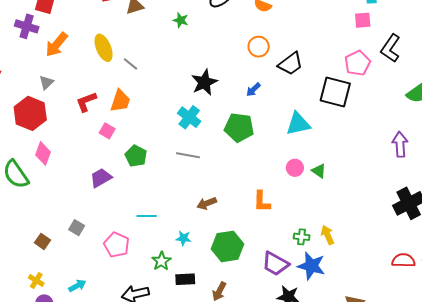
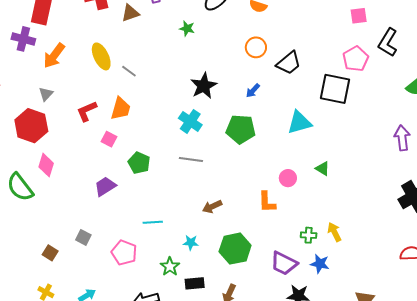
green star: (181, 20) -> (187, 29), moved
pink circle: (295, 168) -> (288, 178), moved
blue star: (311, 266) -> (320, 264), size x0.7

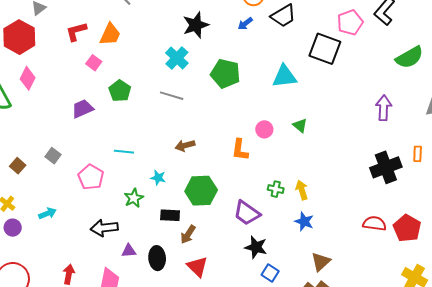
blue arrow: (253, 91) -> (245, 24), moved
blue star: (320, 264) -> (304, 222), moved
black rectangle: (195, 283) -> (170, 215), moved

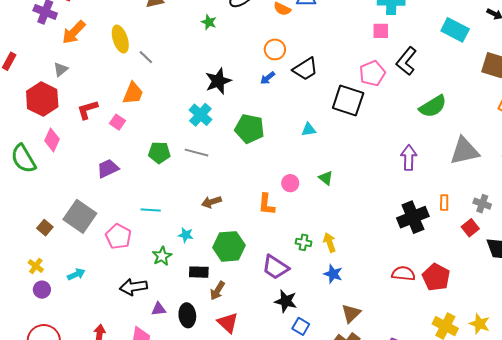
red L-shape: (76, 31) -> (87, 110), moved
cyan triangle: (284, 76) -> (309, 129), size x0.6
green pentagon: (120, 91) -> (159, 153), moved, turned -30
gray square: (53, 156) -> (80, 216), size x2.0

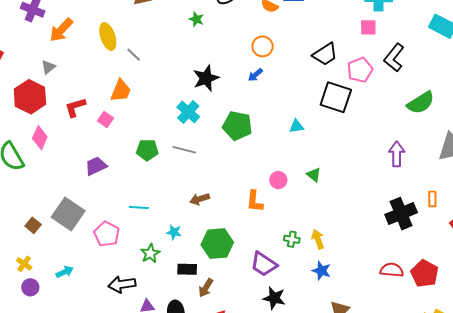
black trapezoid: (305, 69) -> (325, 54), moved

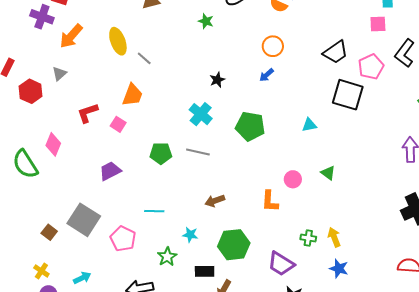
black star: (206, 78) -> (217, 80), size x0.6
red hexagon: (30, 97) -> (31, 91), moved, size x0.7

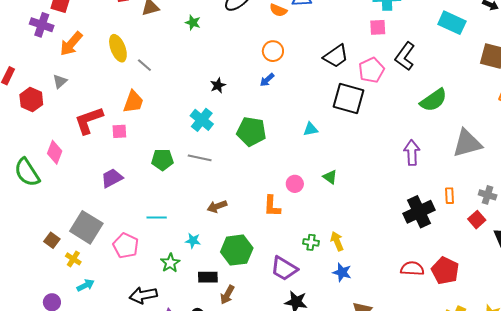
green star: (206, 21) -> (193, 23), moved
red L-shape: (88, 113) -> (89, 120), size x1.4
pink square: (118, 124) -> (119, 131), turned -35
yellow cross: (41, 271) -> (73, 259), moved

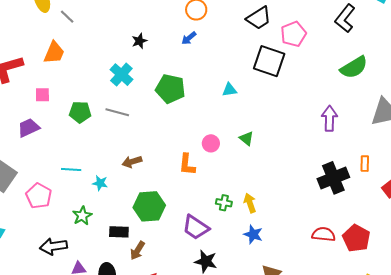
black L-shape: (405, 56) -> (345, 18), moved
pink square: (119, 131) -> (42, 95), moved
cyan star: (193, 241) -> (100, 183), moved

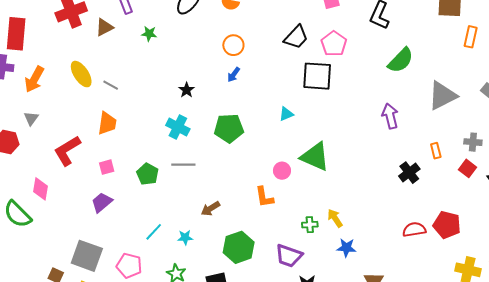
green pentagon: (80, 112) -> (148, 174), turned -30
green triangle: (246, 138) -> (315, 157), size x2.0
cyan line: (71, 170) -> (154, 232), turned -36
black cross: (333, 178) -> (409, 173), size x0.7

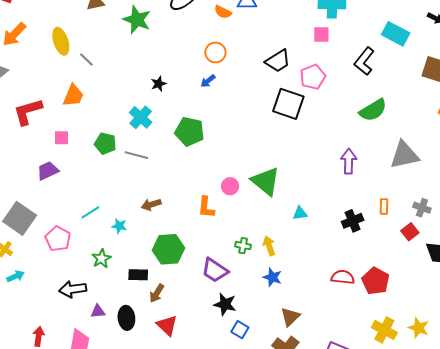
green star: (149, 34) -> (137, 20), size x1.8
cyan triangle: (286, 114) -> (300, 213), moved
green pentagon: (148, 174) -> (105, 143), moved, turned -30

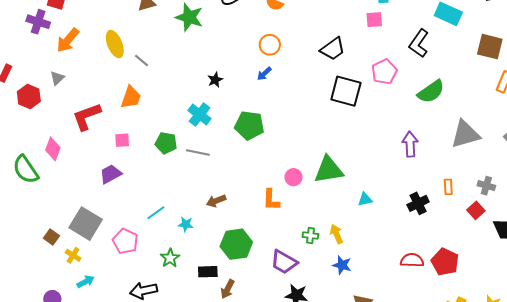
pink pentagon: (313, 77) -> (384, 72), moved
green triangle: (266, 181) -> (329, 170), turned -44

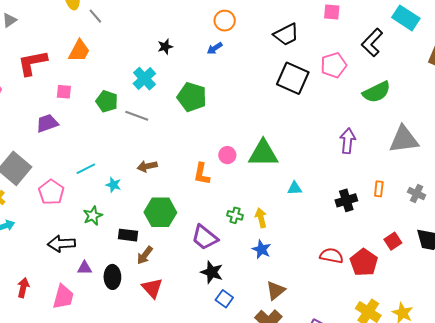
red square: (476, 210) -> (393, 241), moved

